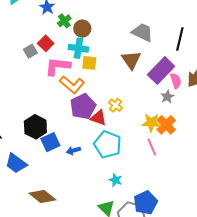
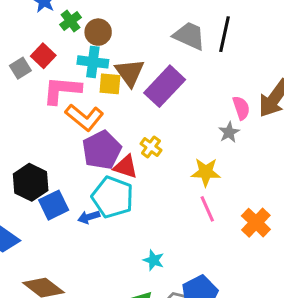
black line: (180, 39) -> (224, 34), moved
brown triangle: (131, 60) -> (130, 73), moved
purple rectangle: (161, 70) -> (165, 86), moved
orange cross: (166, 125) -> (256, 223), moved
cyan pentagon: (108, 144) -> (113, 197), moved

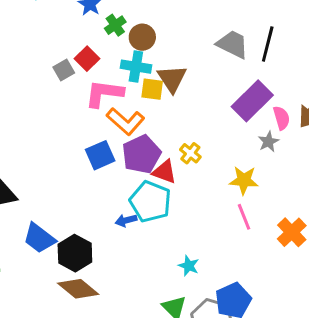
purple rectangle: (165, 86) -> (252, 101), moved
black hexagon: (31, 182) -> (75, 253), moved
blue square: (54, 205) -> (100, 155), moved

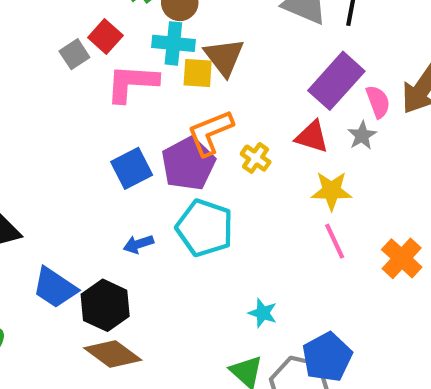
orange L-shape: (125, 121) -> (210, 133), moved, turned 120
red triangle: (164, 172) -> (312, 137), moved
blue arrow: (126, 220) -> (138, 244), moved

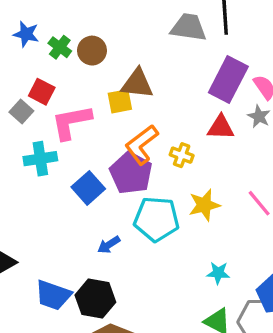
cyan cross: (173, 43) -> (40, 159), moved
brown triangle: (224, 57) -> (137, 84), turned -32
yellow star: (331, 191) -> (204, 205), moved

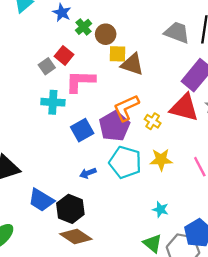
yellow square: (120, 101) -> (117, 54), moved
red triangle: (221, 127) -> (184, 108), size x1.5

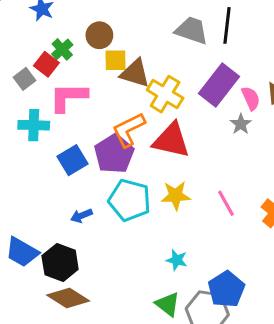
green cross: (84, 27) -> (62, 49), moved
red triangle: (184, 108) -> (171, 140), moved
yellow cross: (153, 121) -> (165, 94), moved, size x1.6

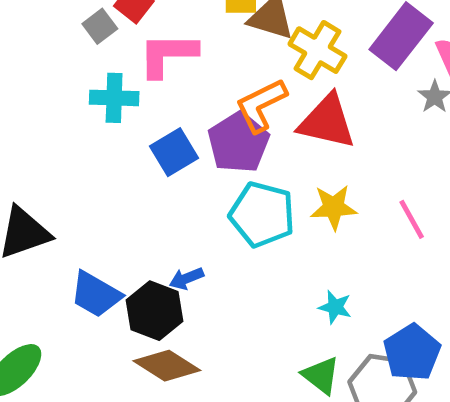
blue arrow: (81, 216) -> (186, 278), moved

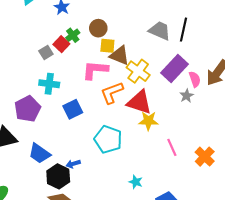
pink L-shape: (168, 55) -> (95, 70), moved
purple pentagon: (238, 142) -> (28, 109), moved
yellow star: (334, 207) -> (148, 121), moved
blue trapezoid: (96, 294) -> (39, 153), moved

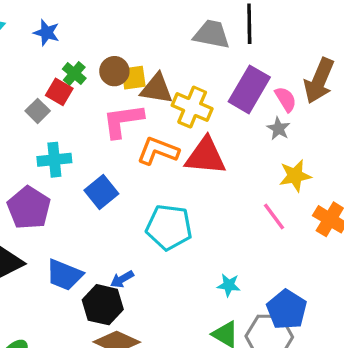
brown circle: (98, 28) -> (114, 71), moved
orange L-shape: (112, 93) -> (158, 151), turned 55
yellow star: (148, 121) -> (295, 176), moved

